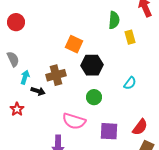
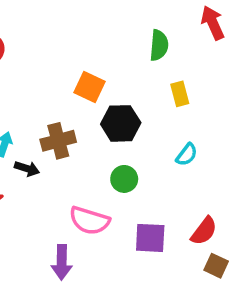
yellow rectangle: (130, 37) -> (180, 94), moved

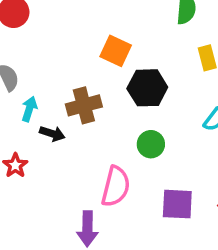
pink semicircle: (89, 221) -> (116, 186), turned -93

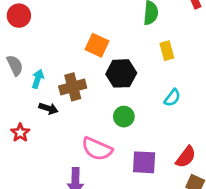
cyan arrow: (29, 109) -> (38, 79), moved
pink semicircle: (116, 186) -> (97, 149), turned 100

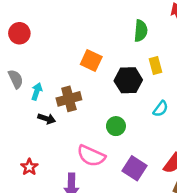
black hexagon: (121, 73) -> (128, 80), moved
red star: (20, 133) -> (29, 167), moved
purple square: (144, 162) -> (135, 168), turned 30

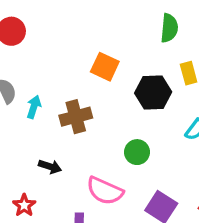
black arrow: (47, 119) -> (50, 167), moved

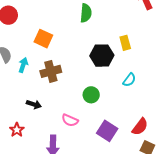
green semicircle: (169, 28) -> (86, 13), moved
orange square: (105, 67) -> (43, 39), moved
pink semicircle: (105, 191) -> (70, 120), size x0.7

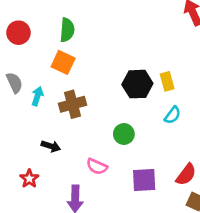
green semicircle: (86, 13) -> (67, 30), moved
yellow rectangle: (125, 43) -> (167, 81), moved
purple square: (107, 131) -> (144, 180), turned -36

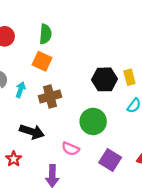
green circle: (124, 134) -> (93, 121), size x1.5
black arrow: (51, 146) -> (32, 132), size x1.5
purple square: (144, 180) -> (110, 160), turned 35

